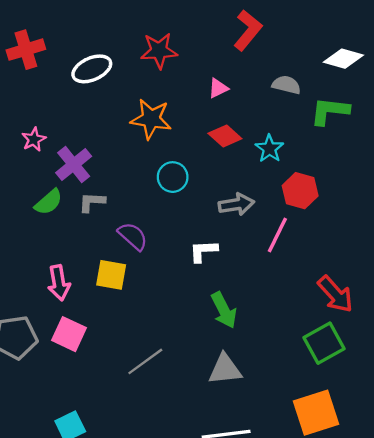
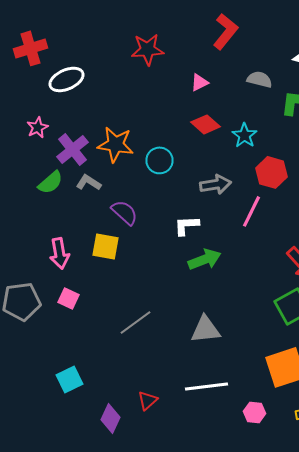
white ellipse: (92, 69) -> (66, 79), moved
orange star: (151, 119) -> (116, 144), moved
gray L-shape: (92, 202) -> (88, 182), turned 30
green arrow: (224, 310) -> (204, 259), moved, turned -84
pink square: (69, 334) -> (68, 298), size x0.7

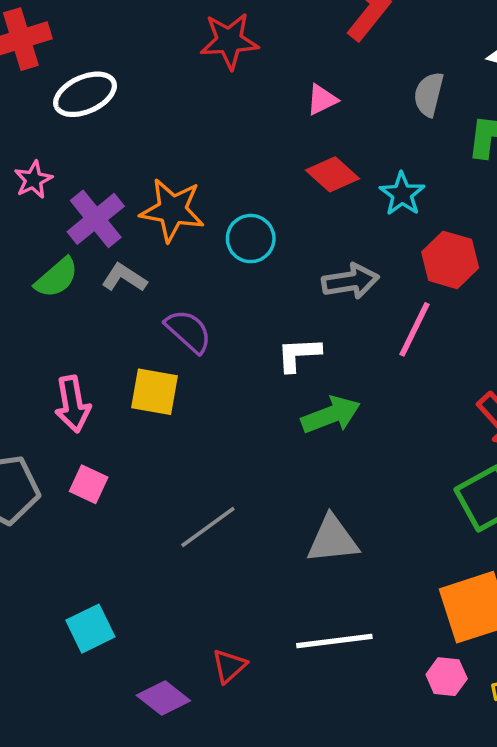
gray semicircle: (260, 79) -> (429, 94), turned -90
pink hexagon: (254, 412) -> (447, 677), moved
purple diamond: (110, 418) -> (163, 698), turned -76

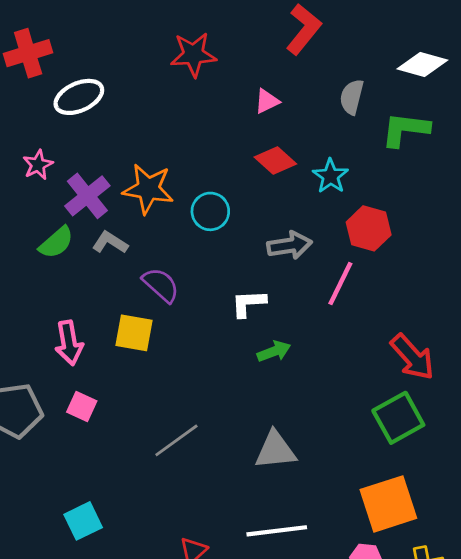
green arrow: (331, 415) -> (274, 351), size x0.7

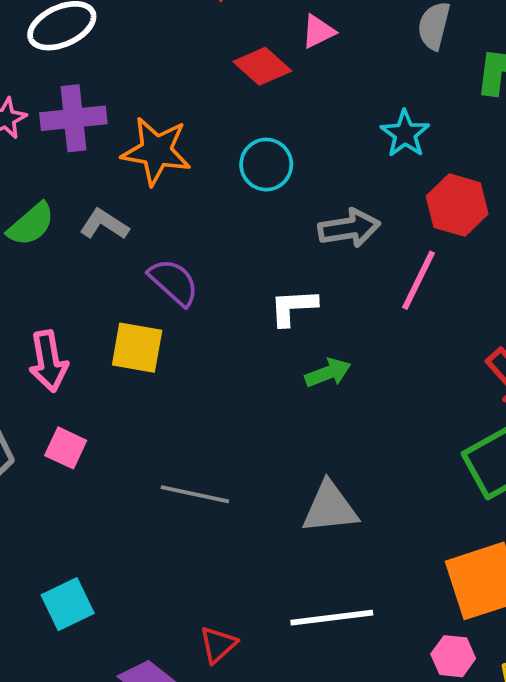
red diamond: (275, 161) -> (262, 66), moved
purple cross: (87, 196) -> (73, 118), moved, turned 33
cyan circle: (210, 211) -> (266, 165), moved
gray line: (176, 440) -> (195, 494), turned 48

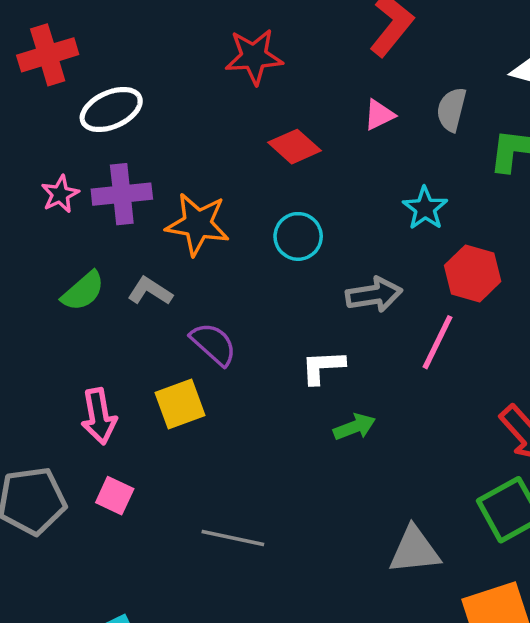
pink triangle: (318, 31) -> (379, 115), moved
yellow square: (137, 348) -> (180, 404), turned -30
gray triangle: (330, 508) -> (414, 550), moved

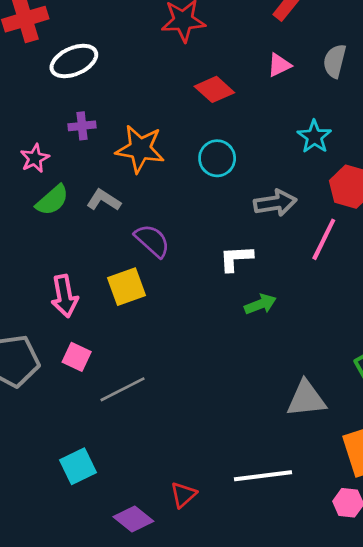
pink star: (60, 194) -> (35, 158), moved
purple cross: (122, 194) -> (82, 126), size x0.6
gray line: (233, 538) -> (123, 389), moved, turned -39

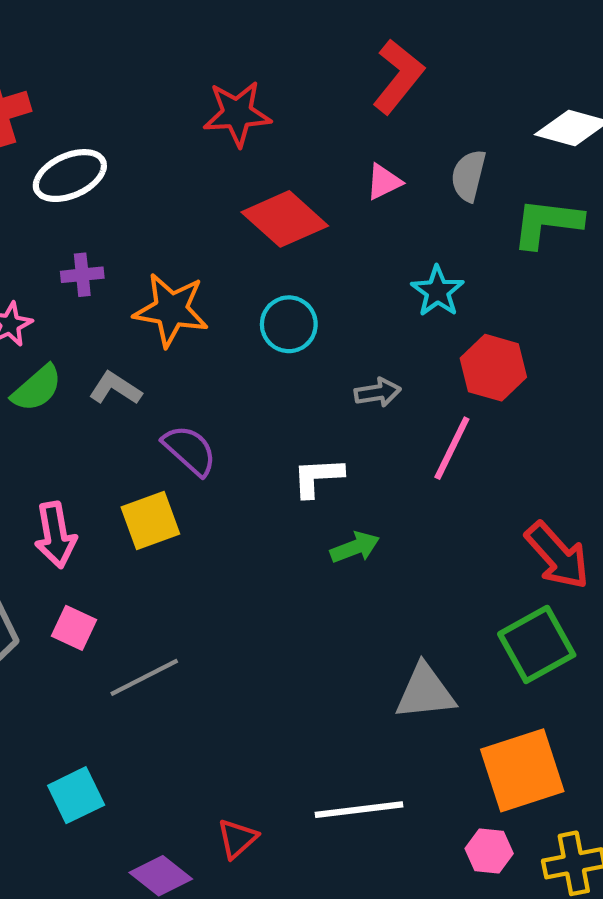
red diamond: (214, 89) -> (285, 219), size x1.4
gray arrow: (275, 203) -> (378, 392), size x0.7

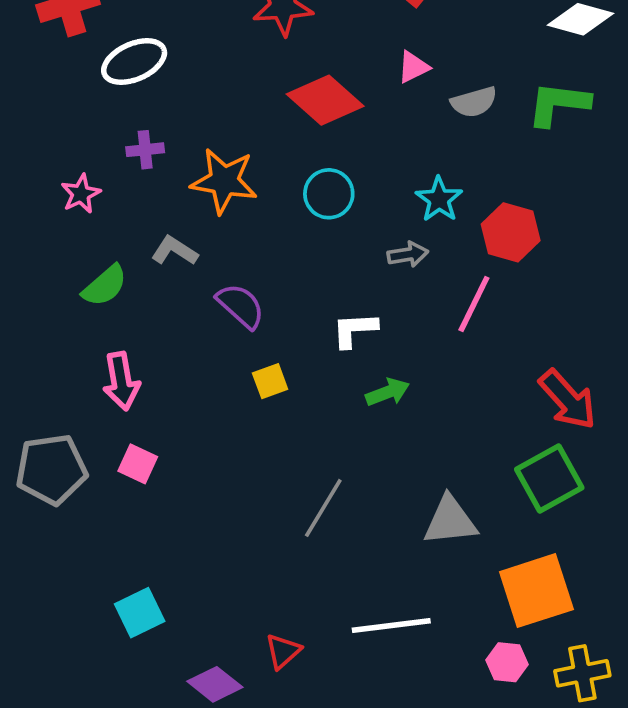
gray semicircle: (468, 176) -> (474, 102), moved, turned -120
cyan star: (438, 291) -> (439, 199), moved
green semicircle: (37, 388) -> (105, 286), moved
yellow square: (150, 520) -> (270, 381), moved, size x0.7
gray line: (144, 677) -> (323, 508), moved, turned -32

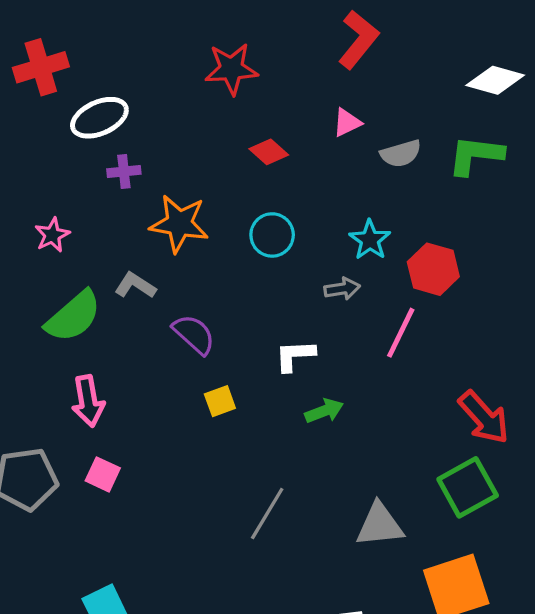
red diamond: (325, 100) -> (269, 152), size x0.6
purple cross: (145, 150) -> (124, 171), moved
green semicircle: (105, 286) -> (73, 316), size x1.4

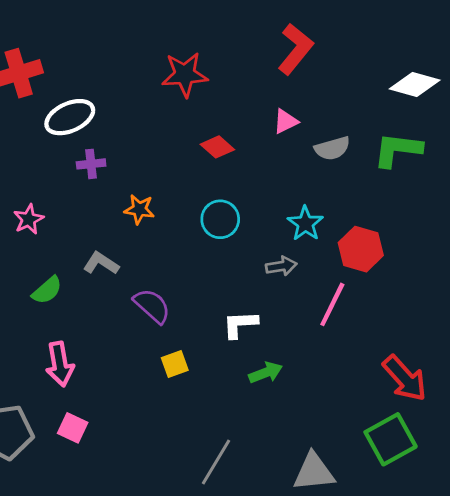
orange star: (179, 224) -> (139, 209), size x0.6
green semicircle: (73, 316) -> (47, 290), size x0.6

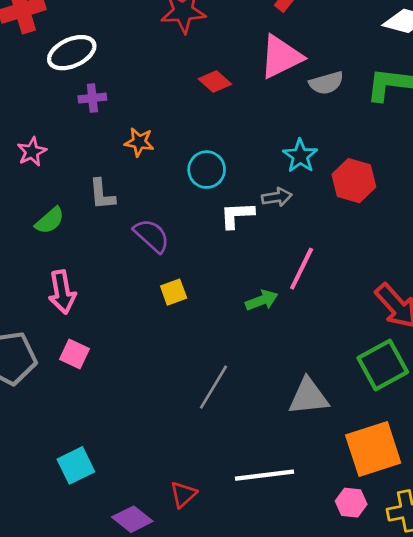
pink triangle: (285, 121) -> (281, 57), size x1.8
cyan circle: (220, 219) -> (207, 170), moved
gray L-shape: (101, 263) -> (102, 194), turned -128
pink line: (332, 304) -> (302, 269), moved
white L-shape: (240, 324) -> (237, 215), moved

